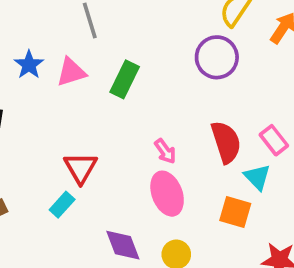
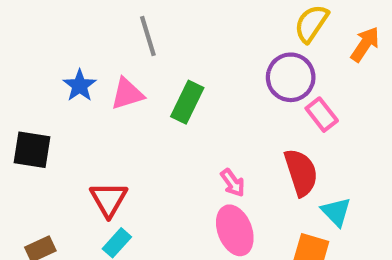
pink rectangle: (274, 140) -> (322, 115), moved
red triangle: (81, 168) -> (109, 199), moved

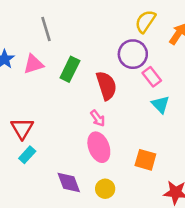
red semicircle: (301, 172) -> (106, 86), moved
cyan triangle: (336, 212) -> (161, 104), moved

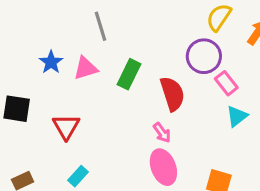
cyan triangle: (161, 104) -> (237, 116), turned 36
red triangle: (22, 128) -> (66, 127), moved

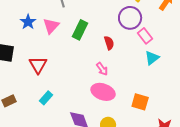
pink triangle: (86, 68) -> (51, 26), turned -30
red semicircle: (172, 94) -> (109, 43), size x0.6
pink ellipse: (163, 167) -> (103, 92), turned -50

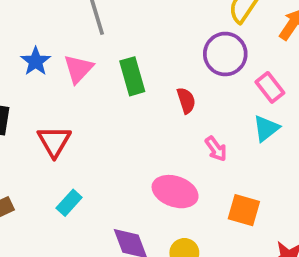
green rectangle: (80, 30) -> (132, 76), turned -42
pink rectangle: (145, 36) -> (270, 87), moved
pink arrow: (102, 69) -> (216, 149), moved

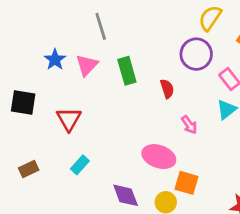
orange square: (244, 210) -> (186, 183), moved

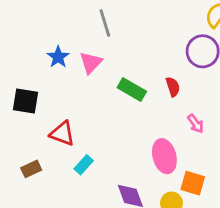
green rectangle: (127, 71) -> (132, 90), moved, turned -44
red triangle: (69, 119) -> (62, 134), moved, turned -40
pink ellipse: (159, 157) -> (164, 156), turned 56

